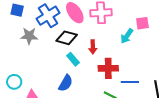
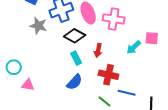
blue semicircle: (66, 83) -> (74, 82), moved

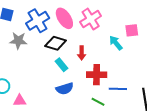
pink cross: (114, 19) -> (91, 19), turned -30
cyan arrow: (134, 47) -> (116, 43), turned 105
blue semicircle: (74, 82) -> (65, 89), turned 42

